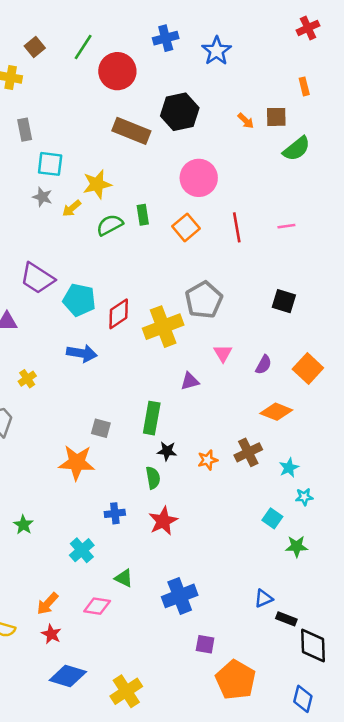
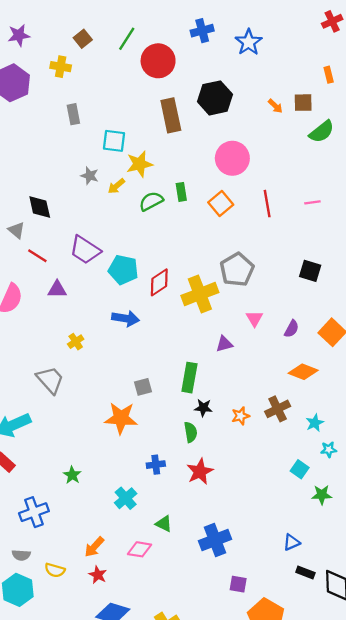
brown rectangle: (131, 131) -> (171, 115), turned 56
cyan square: (50, 164) -> (114, 141), moved
gray square: (101, 428) -> (143, 387), turned -30
black rectangle: (286, 619) -> (305, 572), moved

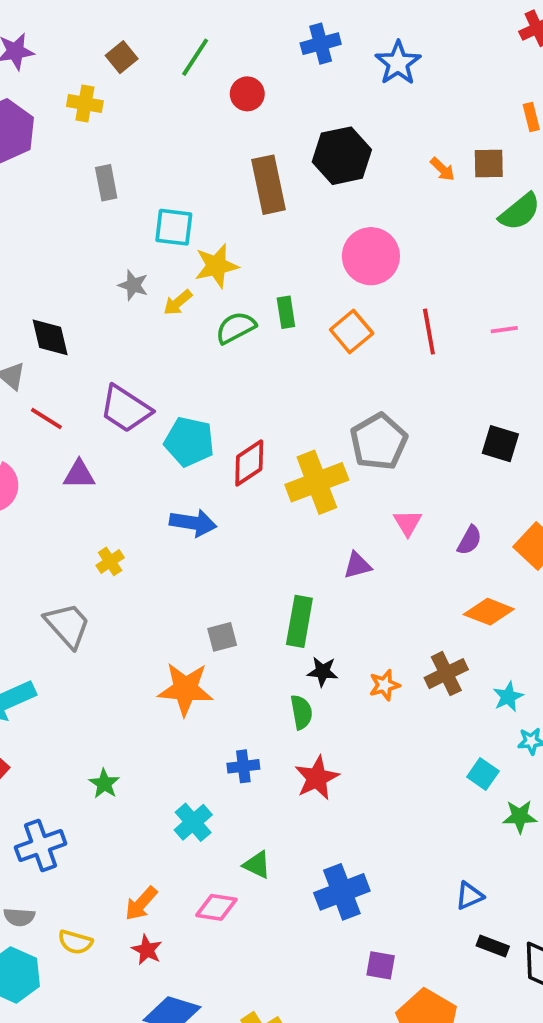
red circle: (158, 61) -> (247, 94), size x0.6

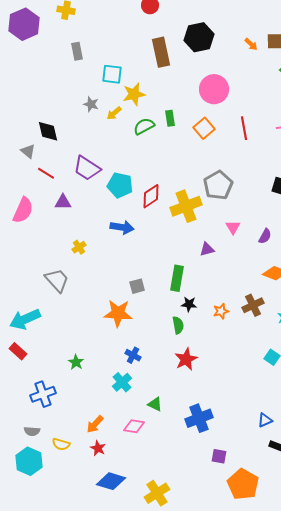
blue cross: (243, 766) -> (133, 355), moved, turned 35

